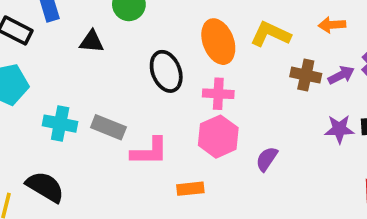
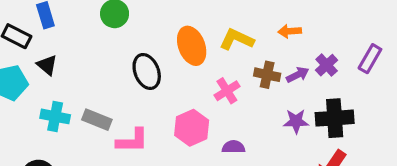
black triangle: (92, 42) -> (47, 65), moved, turned 35
pink cross: (218, 94) -> (227, 91), moved, turned -35
purple semicircle: (267, 159) -> (233, 147), turned 55

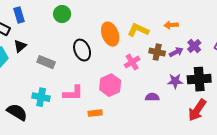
black triangle: (47, 65) -> (20, 46), turned 40
cyan cross: (55, 116) -> (41, 97), moved
gray rectangle: (97, 120) -> (46, 62), moved
purple semicircle: (233, 147) -> (152, 97), moved

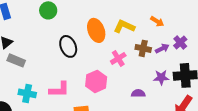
orange arrow: (171, 25) -> (157, 21), turned -144
gray rectangle: (46, 62) -> (16, 60), moved

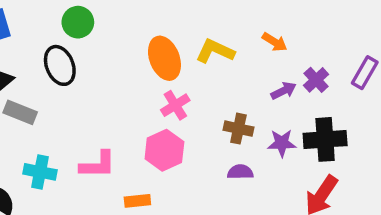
black ellipse: (68, 46) -> (60, 65), moved
brown cross: (143, 48) -> (238, 129), moved
pink cross: (118, 58) -> (175, 105), moved

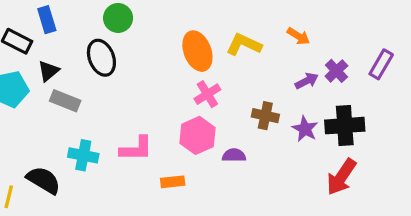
purple star: (282, 143) -> (305, 129), turned 30
purple semicircle: (240, 172) -> (234, 155), moved

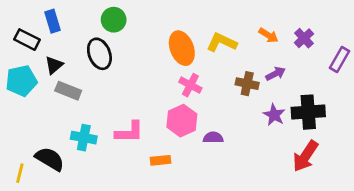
purple cross: (336, 71) -> (304, 38), moved
pink cross: (207, 94) -> (190, 85), turned -30
brown cross: (265, 116) -> (247, 84), moved

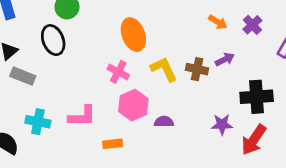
yellow L-shape: (222, 42) -> (164, 69), moved, turned 40
pink cross: (190, 85) -> (118, 72), moved
purple star: (274, 115) -> (222, 124), moved, turned -30

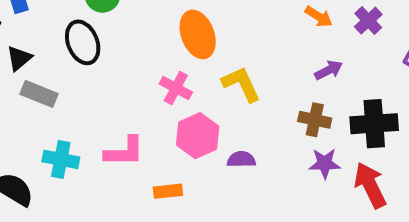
brown cross: (197, 69) -> (315, 120), moved
red arrow: (254, 140) -> (370, 185), turned 120

